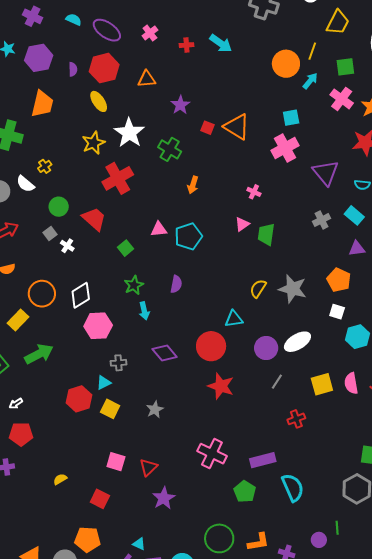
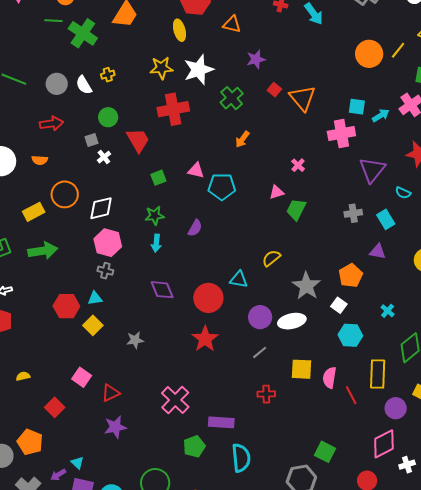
cyan arrow: (310, 81) -> (381, 115), moved
gray star: (293, 289) -> (306, 286), moved
gray cross: (119, 363) -> (105, 271), moved

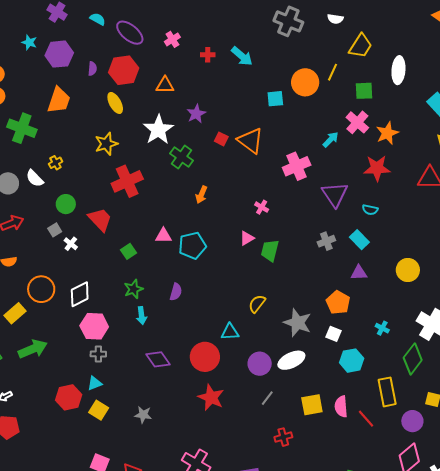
white star: (199, 70) -> (158, 130), moved
cyan square: (357, 107) -> (275, 99), moved
gray star: (135, 340) -> (143, 415), turned 30

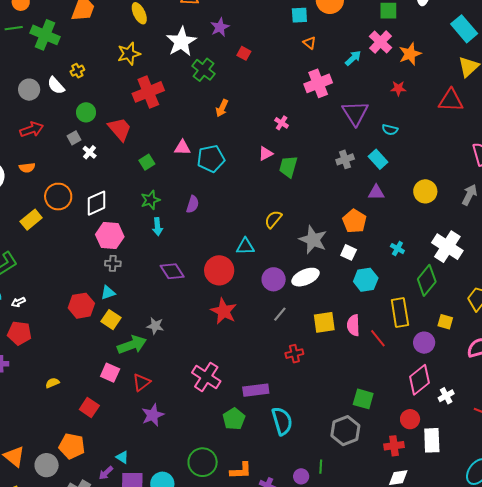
orange triangle: (250, 141) -> (309, 43), moved, size x0.5
red star: (377, 168) -> (398, 88), size x0.6
green arrow: (33, 349) -> (132, 345), moved

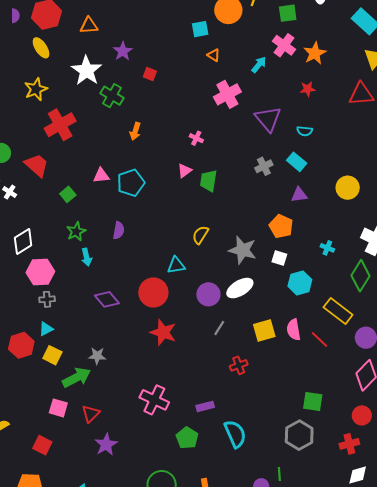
yellow rectangle: (400, 312) -> (338, 311), turned -36
purple rectangle: (256, 390) -> (205, 406), size x0.7

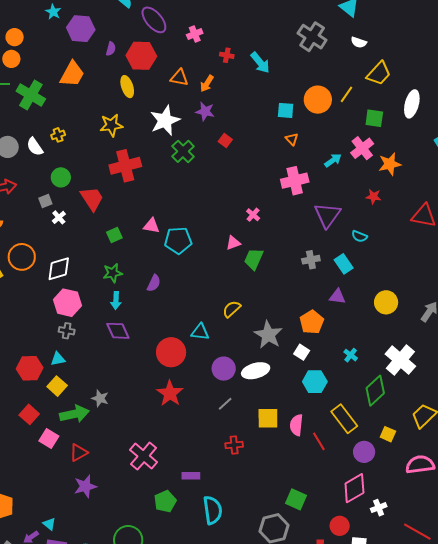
purple star: (123, 51) -> (205, 111), turned 30
orange arrow: (135, 131) -> (207, 83), moved
purple diamond: (107, 299) -> (118, 331), moved
red square: (42, 445) -> (29, 414), moved

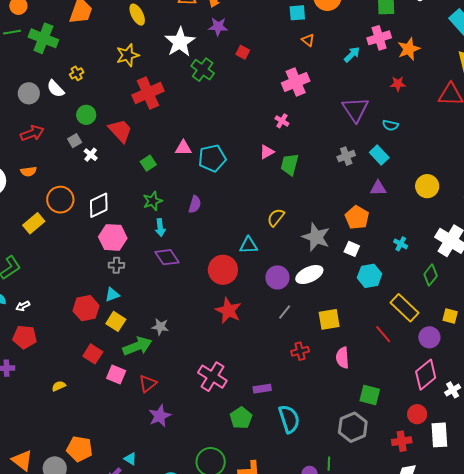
pink cross: (362, 148) -> (379, 38), turned 30
pink cross: (295, 181) -> (296, 82), moved
green diamond: (375, 391) -> (431, 275), size x0.7
pink semicircle: (296, 425) -> (342, 358), moved

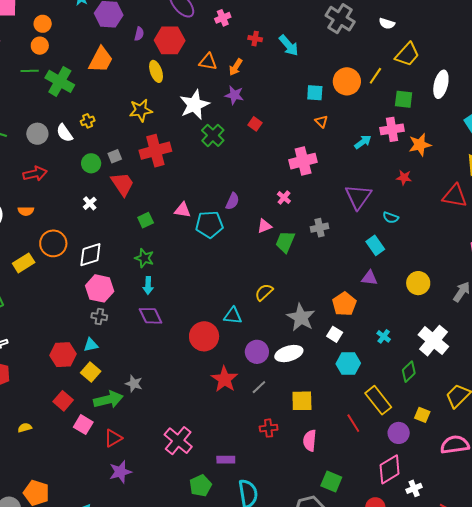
gray square: (75, 141) -> (115, 156), moved
gray cross: (346, 156) -> (320, 228), moved
green star: (153, 201) -> (144, 258), turned 30
purple semicircle: (195, 204) -> (232, 201), moved
red star: (228, 311) -> (224, 379), moved

